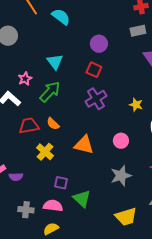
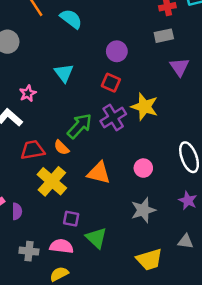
green arrow: (50, 92) -> (80, 126), moved
yellow star: (136, 105) -> (145, 107), moved, size x1.6
yellow cross: (45, 152) -> (52, 181), size x1.4
purple semicircle: (16, 177) -> (17, 211), turned -88

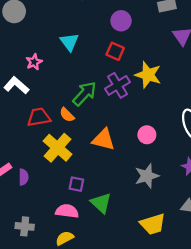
gray cross: (29, 251) -> (25, 226), moved

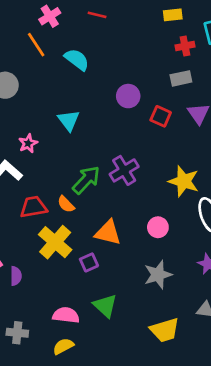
red square: (115, 51) -> (161, 116), moved
yellow star: (148, 75) -> (184, 181), moved
purple square: (76, 184) -> (89, 262), moved, turned -35

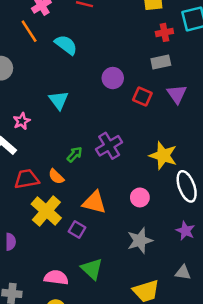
green arrow: (86, 180) -> (75, 154), size x0.6
purple square: (89, 262) -> (77, 229), turned -35

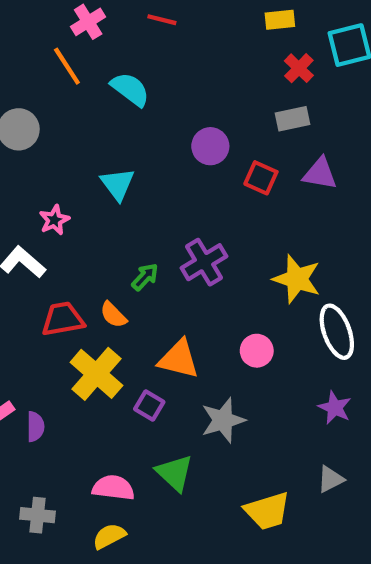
red cross: (164, 32) -> (299, 68), turned -35
purple triangle: (177, 94) -> (320, 174), turned -45
gray star: (140, 241) -> (223, 420), moved
gray triangle: (183, 273) -> (330, 479), turned -35

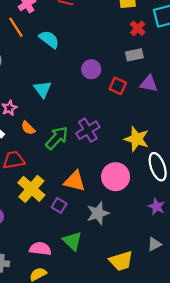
green arrow: (145, 277) -> (57, 138), size x1.6
orange semicircle: (113, 315) -> (28, 128), moved
pink circle: (257, 351) -> (116, 177), size x1.6

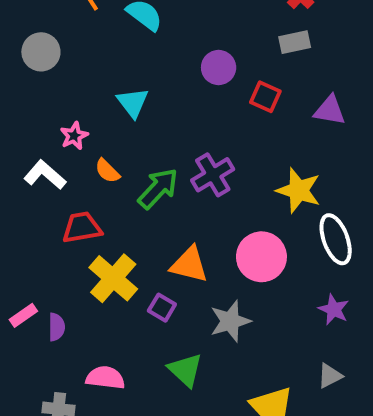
purple triangle: (149, 84) -> (330, 110), moved
pink semicircle: (40, 249) -> (105, 378), moved

